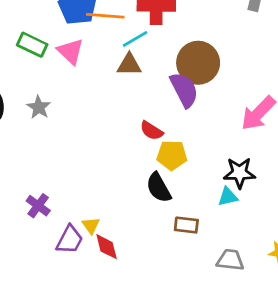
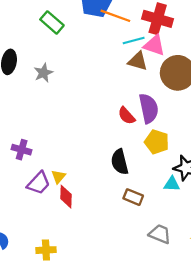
pink triangle: (70, 51) -> (154, 45), moved, turned -40
brown triangle: (129, 65) -> (138, 61), moved
purple semicircle: (184, 90) -> (149, 108), moved
yellow pentagon: (172, 155) -> (157, 142), moved
purple cross: (38, 206) -> (22, 150), turned -36

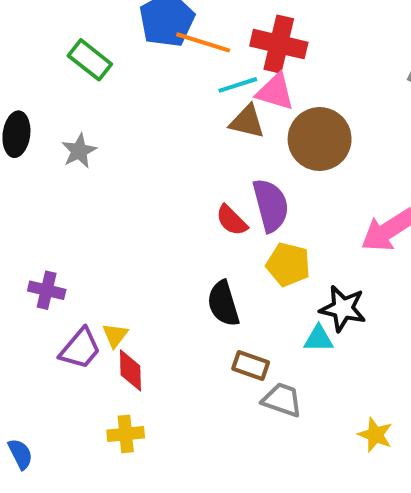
gray trapezoid: (160, 234) -> (282, 400), moved
yellow cross: (46, 250) -> (126, 434), moved

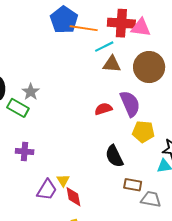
green rectangle: (90, 60) -> (18, 108), moved
pink triangle: (275, 92) -> (141, 28), moved
red semicircle: (232, 220) -> (103, 109), moved, turned 126
purple cross: (47, 290) -> (25, 151), moved

